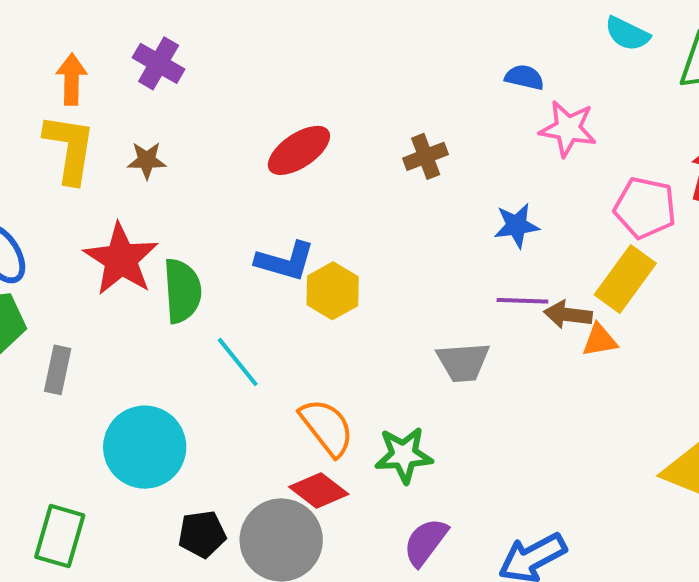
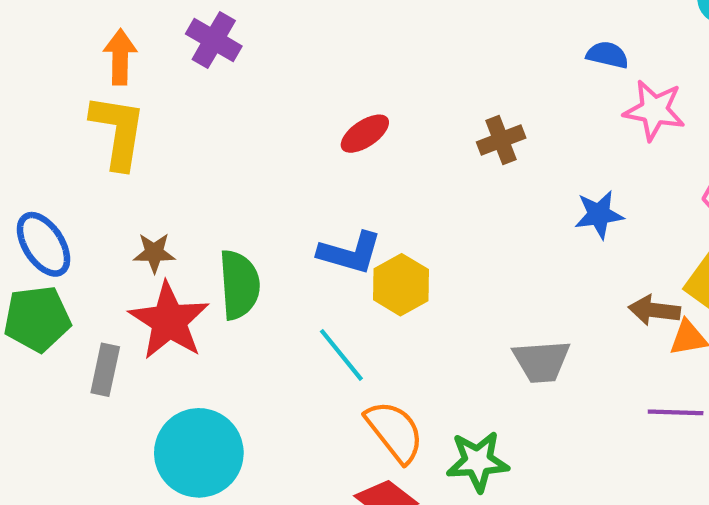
red ellipse: (299, 150) -> (365, 134), size x0.7
brown star: (147, 160) -> (154, 253), moved
red star: (121, 259) -> (169, 321), moved
purple line: (522, 301) -> (676, 412), moved
cyan line: (238, 362) -> (341, 355), moved

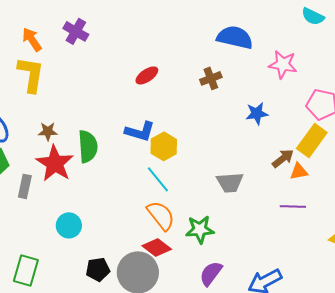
blue semicircle: (607, 55) -> (235, 37), moved, size x1.8
orange arrow: (120, 57) -> (32, 39), turned -35
brown arrow: (654, 310) -> (283, 158), turned 135
cyan line: (341, 355) -> (158, 179), moved
cyan circle: (199, 453) -> (69, 225), size x0.6

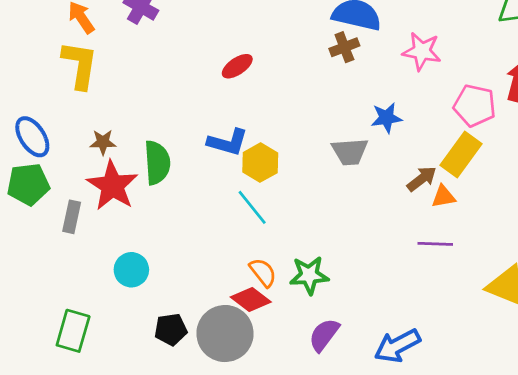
brown cross: (211, 78) -> (344, 47), moved
gray trapezoid: (230, 182) -> (350, 152), moved
orange semicircle: (161, 215) -> (263, 272), moved, size x0.7

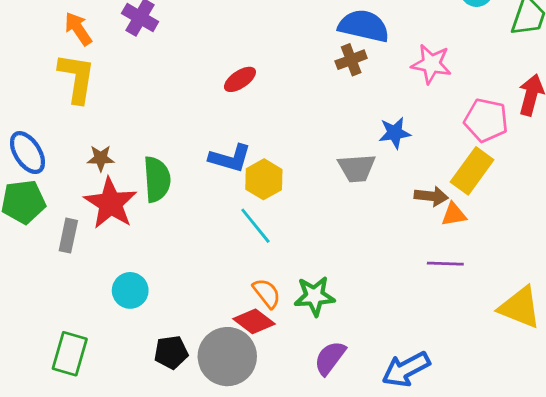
brown arrow: (422, 179) -> (431, 196), turned 44

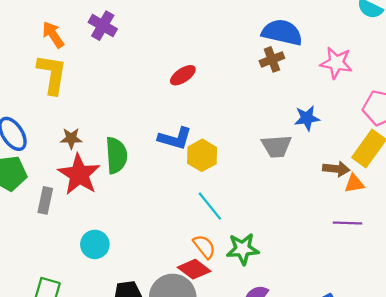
cyan line: (255, 226) -> (210, 206), moved

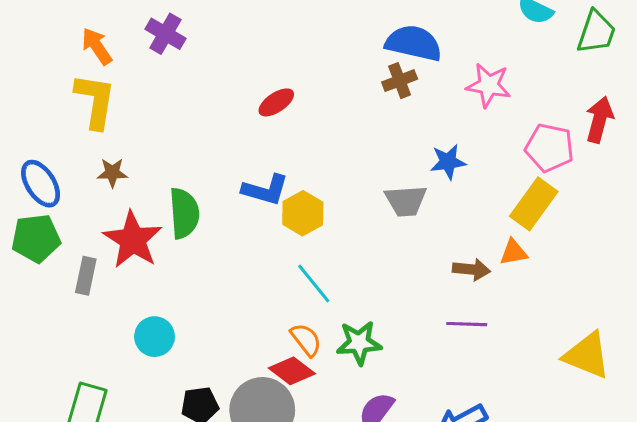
brown star: (71, 138) -> (112, 173), moved
brown arrow: (336, 169) -> (471, 269), moved
purple line: (348, 223) -> (467, 324), moved

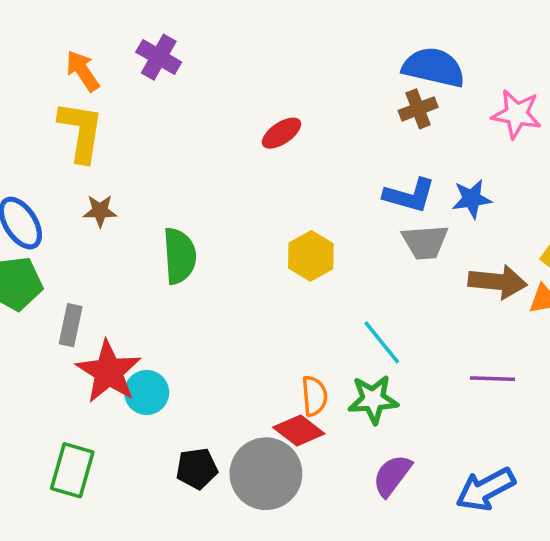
blue L-shape: (265, 190) -> (409, 195), moved
red star: (133, 240) -> (109, 372), moved
brown arrow: (471, 269) -> (498, 282), moved, size x1.4
cyan line: (314, 284) -> (382, 342), moved
orange semicircle: (306, 340) -> (314, 396), turned 33

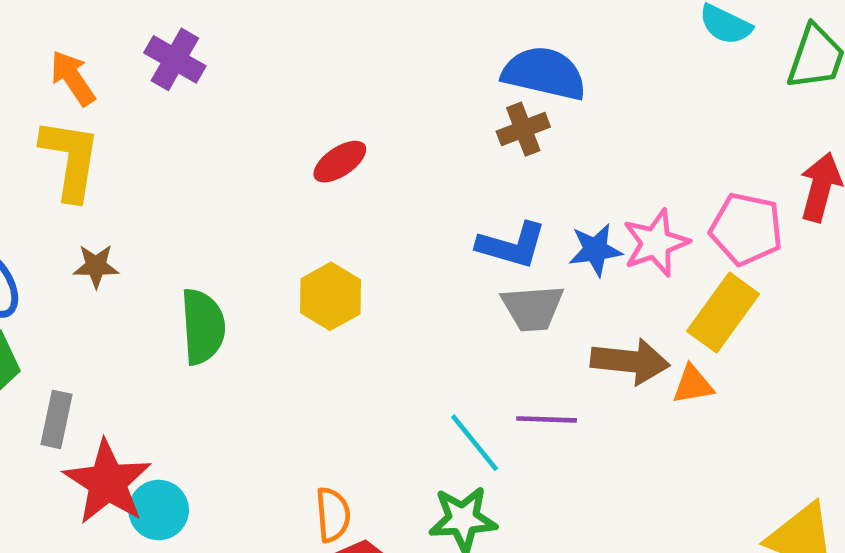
pink star: (517, 114) -> (656, 243), moved, turned -30
yellow hexagon: (311, 256) -> (331, 296), moved
purple line: (492, 379) -> (547, 419), moved
orange semicircle: (314, 396) -> (333, 515), moved

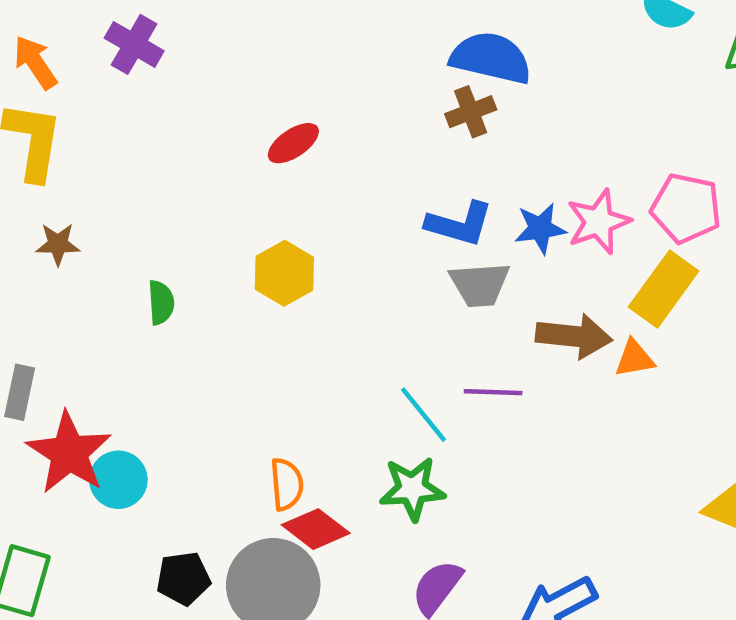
green semicircle: (203, 327) -> (161, 302), size x0.6

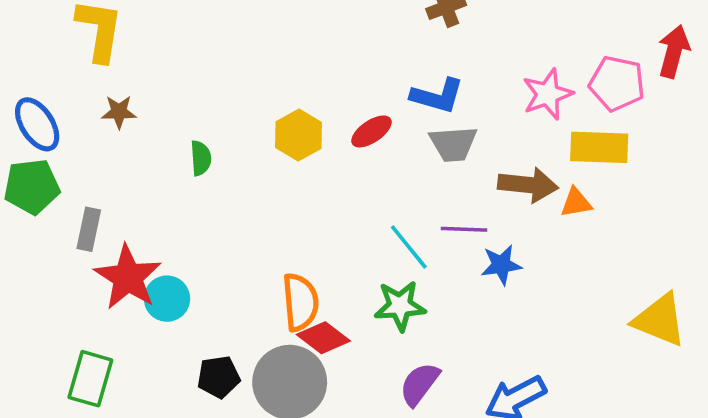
red ellipse: (293, 143) -> (371, 131), moved
blue star: (540, 228) -> (501, 265), moved
yellow rectangle: (664, 289) -> (599, 147), turned 56
orange semicircle: (287, 484) -> (300, 302), size x1.4

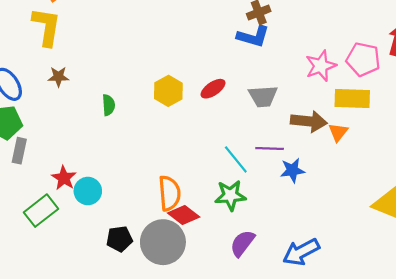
blue L-shape: (437, 96) -> (253, 36), moved
orange triangle: (576, 203) -> (338, 132), turned -42
gray rectangle: (89, 229) -> (19, 151), moved
red star: (128, 277) -> (64, 178), size x0.6
green rectangle: (90, 379) -> (41, 211), moved, turned 36

